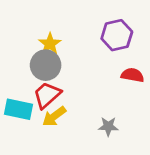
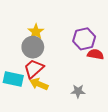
purple hexagon: (117, 35) -> (84, 39), moved
yellow arrow: (54, 116) -> (39, 84), turned 60

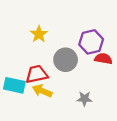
gray circle: (33, 47) -> (66, 60), moved
red trapezoid: (34, 69) -> (37, 74), turned 30

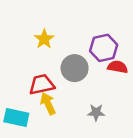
cyan rectangle: (14, 85) -> (16, 118), moved
yellow arrow: (42, 91) -> (48, 104), turned 42

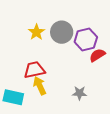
red semicircle: (118, 67) -> (97, 55), turned -42
gray circle: (75, 68) -> (62, 32), moved

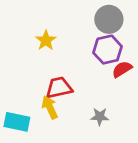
gray circle: (62, 32) -> (109, 19), moved
red trapezoid: (34, 70) -> (59, 88), moved

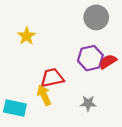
yellow star: (46, 40) -> (27, 36), moved
purple hexagon: (108, 50) -> (90, 58), moved

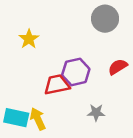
purple hexagon: (90, 58) -> (76, 72), moved
yellow arrow: (44, 95) -> (38, 119), moved

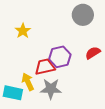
gray star: (96, 113) -> (51, 89), moved, size x1.5
yellow arrow: (38, 119) -> (28, 82), moved

